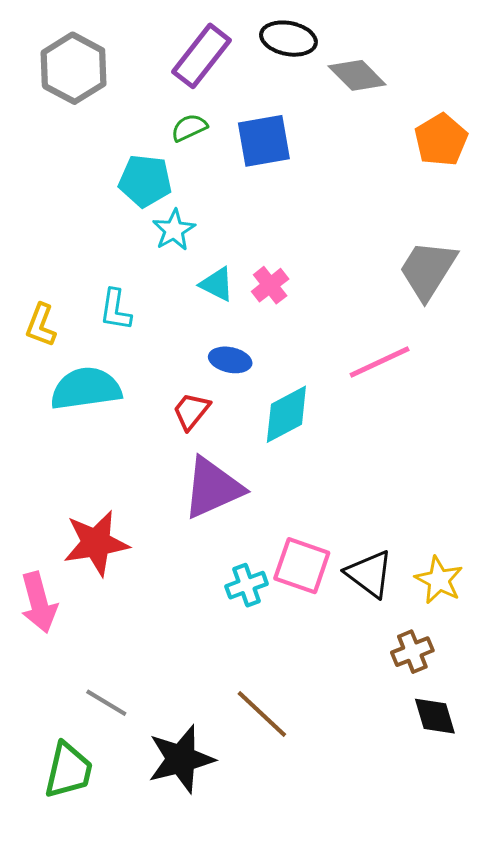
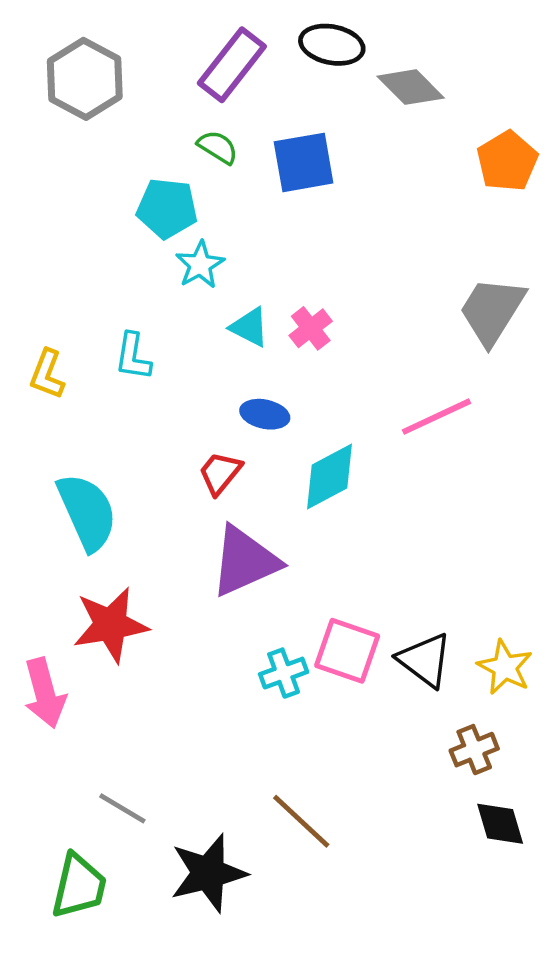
green semicircle: (189, 128) -> (218, 147), turned 57
cyan semicircle: (86, 389) -> (87, 512), moved, turned 74

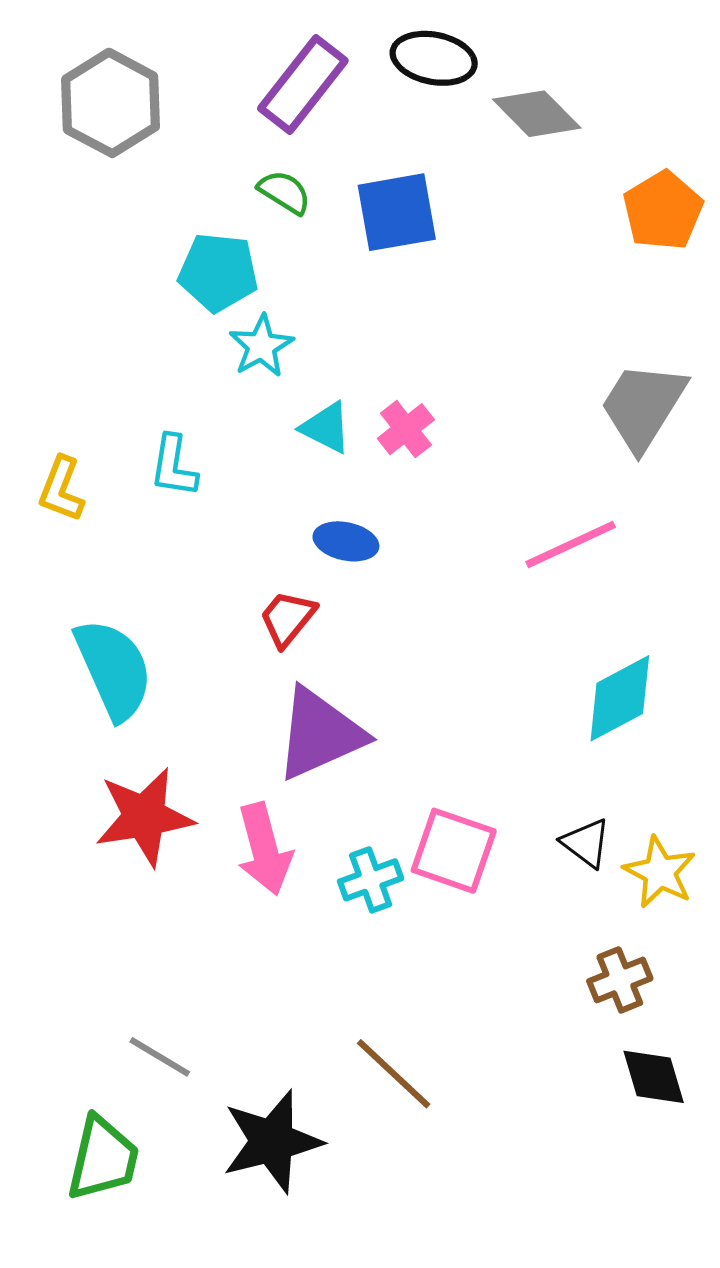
cyan diamond: (329, 477) -> (620, 698), moved
black triangle: (425, 660) -> (586, 843), moved, size x0.7
pink arrow: (45, 693) -> (264, 849), moved

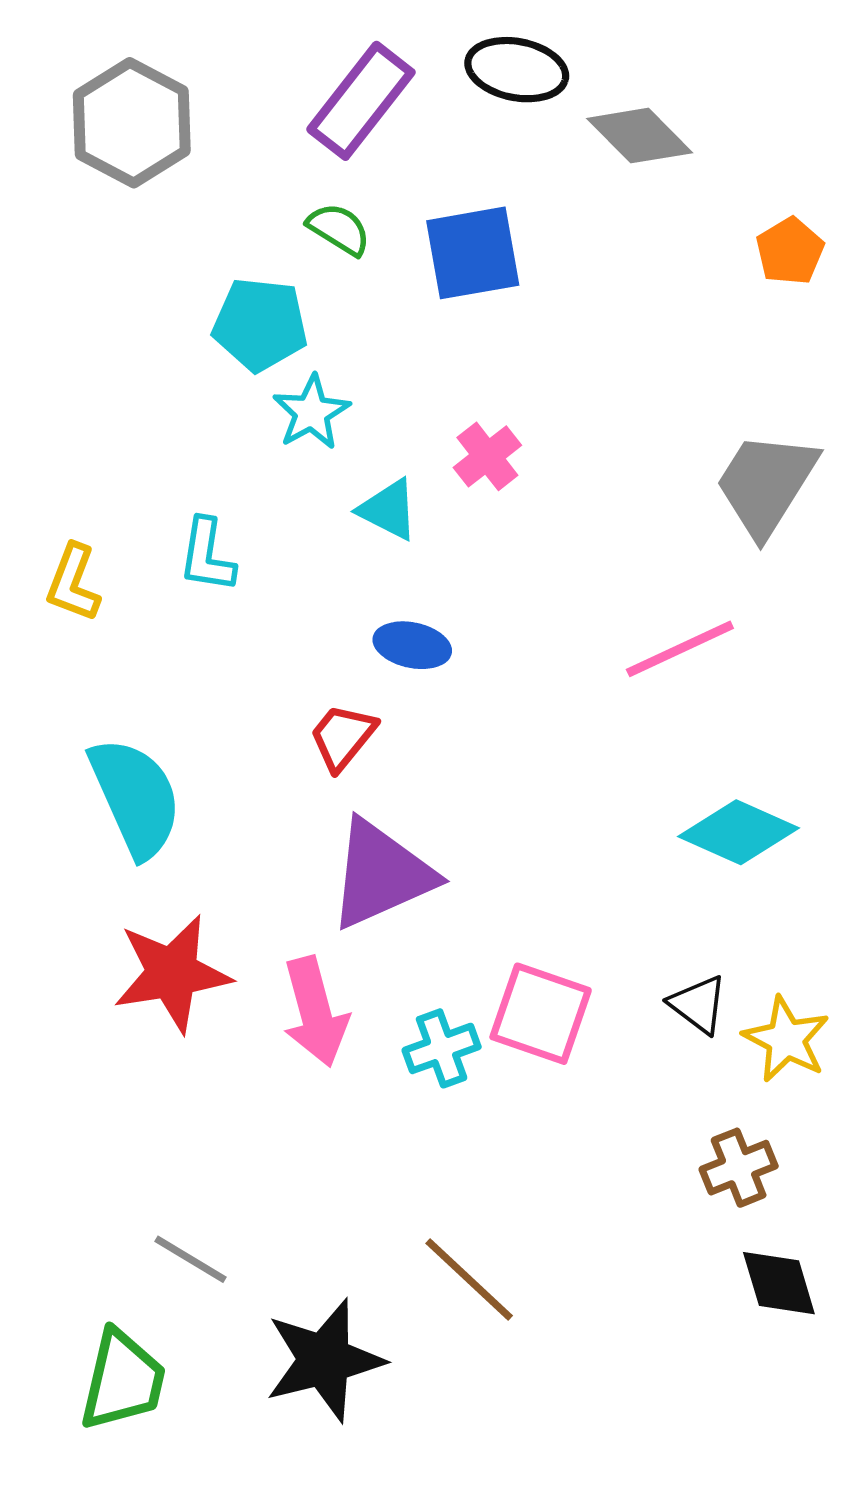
orange pentagon: (663, 211) -> (790, 251), size x0.7
pink cross: (406, 429) -> (487, 456), moved
cyan diamond: (620, 698) -> (739, 832), turned 52

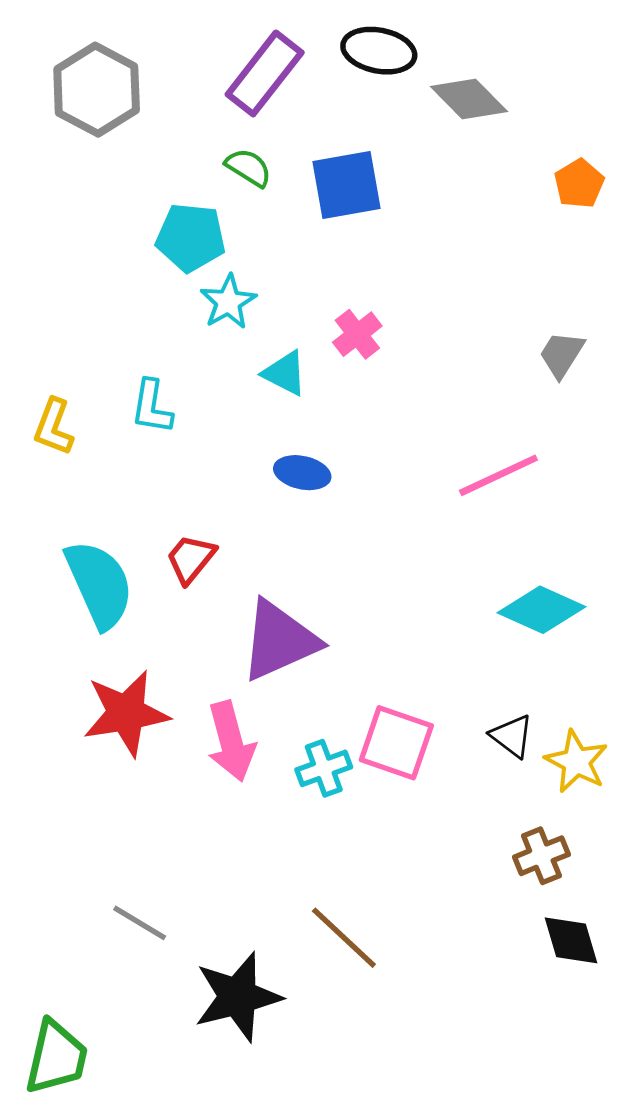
gray trapezoid: (766, 484) -> (562, 354), size x0.6
red trapezoid: (343, 737) -> (191, 559), moved
green trapezoid: (123, 1380) -> (56, 1057), moved

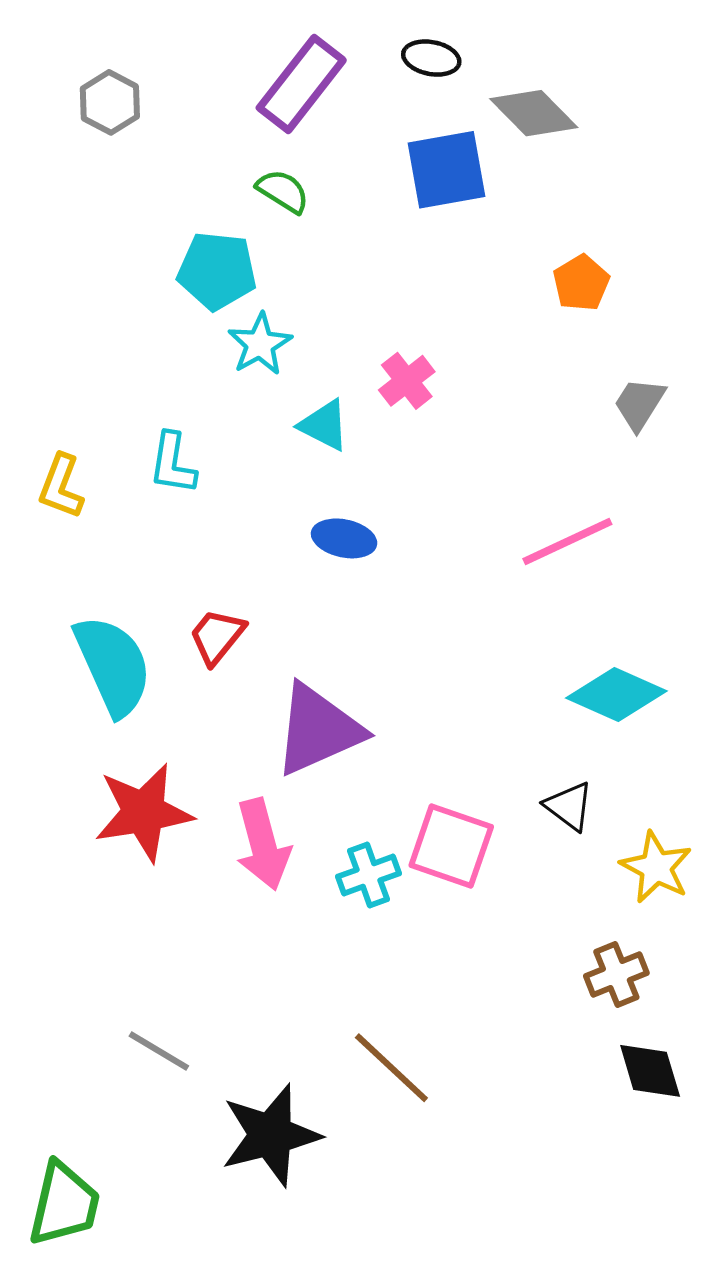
black ellipse: (379, 51) -> (431, 58), size x0.7
gray hexagon: (97, 90) -> (110, 102), size x0.6
orange pentagon: (579, 184) -> (581, 283), moved
blue square: (347, 185) -> (447, 170), moved
black triangle: (512, 736) -> (569, 806), moved

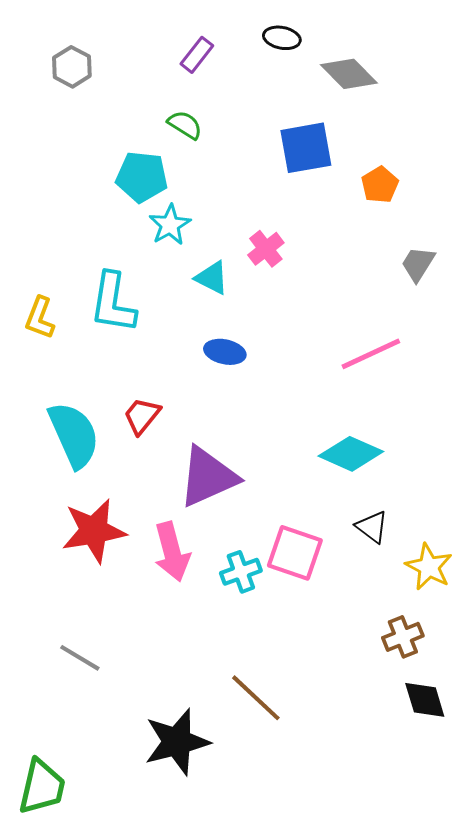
purple rectangle: (301, 84) -> (197, 55), size x0.6
blue square: (447, 170) -> (306, 148), moved
cyan L-shape: (173, 463) -> (113, 303), size x1.5
cyan diamond: (616, 694) -> (351, 454), moved
gray line: (159, 1051) -> (80, 658), moved

